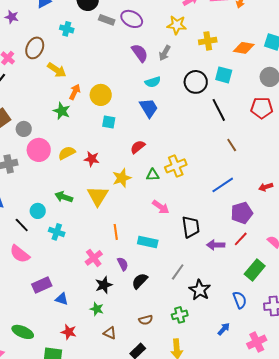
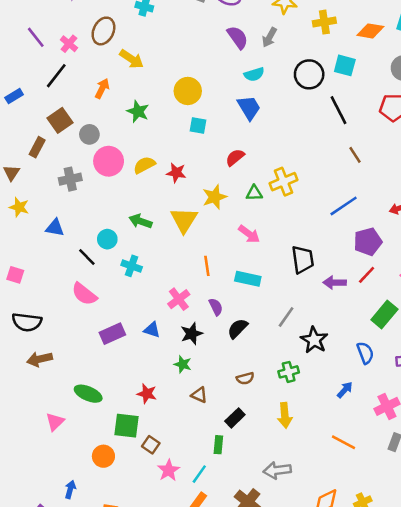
orange arrow: (75, 92) -> (102, 88), moved
pink arrow: (161, 207) -> (249, 234), moved
blue triangle: (62, 299) -> (152, 330), moved

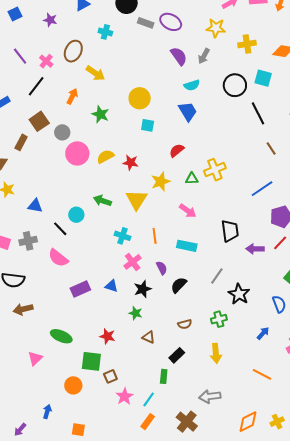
gray cross: (70, 179) -> (28, 241), moved
cyan cross: (132, 266) -> (122, 236), moved
brown square: (151, 445) -> (110, 376), turned 32

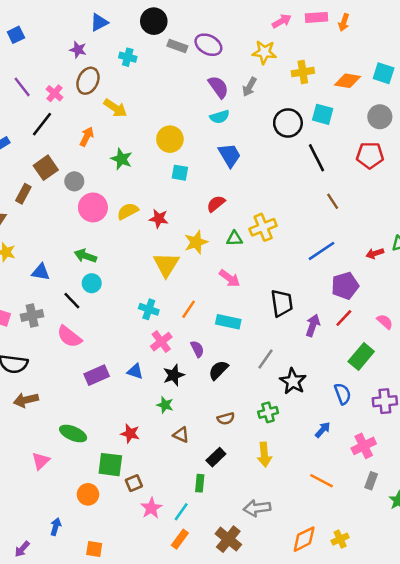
purple star: (50, 20) -> (78, 50), moved
cyan semicircle: (192, 85) -> (220, 117), moved
green arrow: (102, 201) -> (85, 256), moved
orange line: (155, 236) -> (189, 309), turned 42
purple arrow: (255, 249) -> (313, 325), turned 108

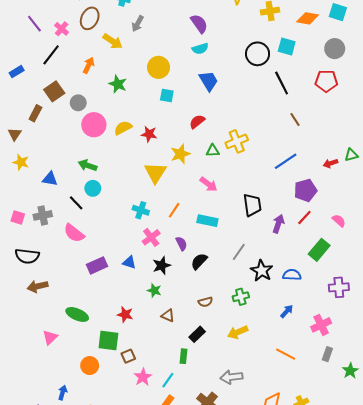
gray arrow: (249, 87) -> (138, 24), moved
blue semicircle: (343, 394) -> (292, 275), moved, turned -66
yellow arrow: (264, 455) -> (238, 332), turned 72

